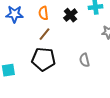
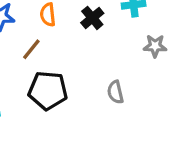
brown line: (44, 34) -> (31, 49), moved

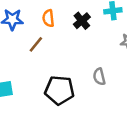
black pentagon: (48, 90) -> (59, 90), moved

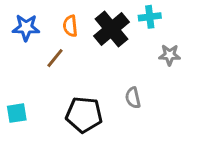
black cross: (82, 21) -> (112, 29), size x1.6

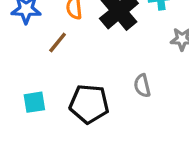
cyan square: (17, 113) -> (34, 102), moved

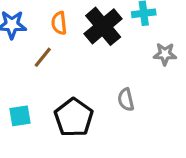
black pentagon: (89, 104) -> (74, 118), turned 30

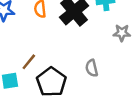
brown line: (43, 57) -> (29, 62), moved

